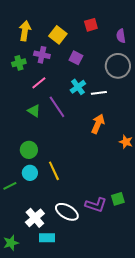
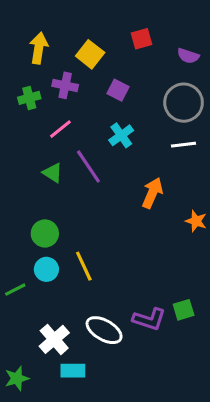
purple semicircle: (121, 36) -> (188, 56), turned -64
white line: (99, 93) -> (184, 145), moved

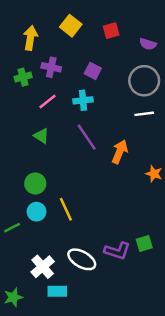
yellow square: (90, 54) -> (71, 26), moved
cyan cross: (121, 135) -> (83, 100), moved, turned 30
purple line: (88, 166) -> (87, 137), moved

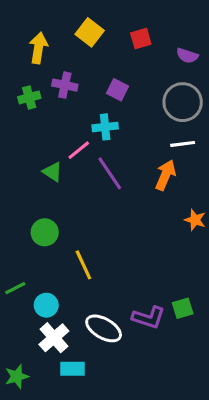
pink line: (48, 102) -> (79, 150), moved
orange arrow: (120, 152) -> (166, 175), moved
cyan circle: (37, 212) -> (46, 305), moved

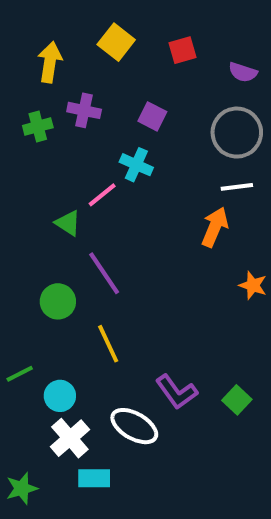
cyan cross: (105, 127) -> (136, 165), turned 30
purple line: (110, 173) -> (104, 273), moved
green square: (183, 308) -> (237, 400), turned -30
purple L-shape: (149, 318) -> (177, 392), moved, turned 36

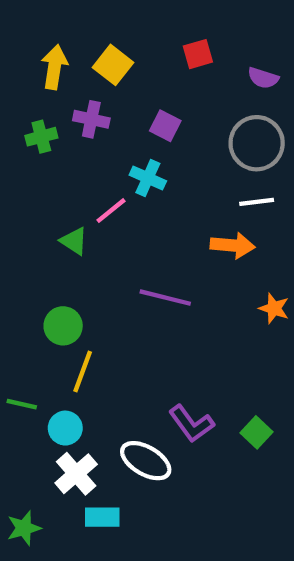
yellow square: (116, 42) -> (113, 65), moved
orange arrow: (215, 227) -> (233, 245), turned 72
purple line: (104, 273) -> (165, 298), moved, turned -42
yellow line: (108, 344) -> (83, 371), moved, turned 45
green line: (20, 374) -> (22, 404), turned 40

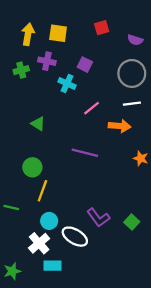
yellow square: (113, 65) -> (58, 33), turned -30
cyan cross: (148, 178) -> (67, 84), moved
pink line: (111, 211) -> (92, 108), moved
cyan circle: (65, 428) -> (49, 221), moved

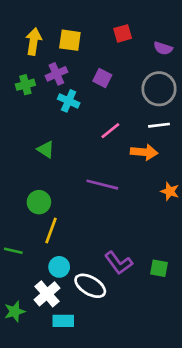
purple cross: (47, 61) -> (56, 74), turned -36
cyan cross: (67, 84) -> (69, 101), moved
green square: (132, 222) -> (159, 268), turned -32
green star: (12, 271) -> (15, 311), moved

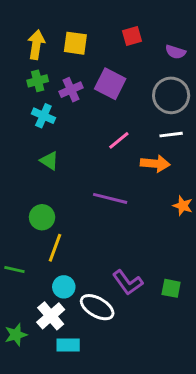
purple cross: (56, 74) -> (71, 90), moved
purple square: (102, 78) -> (110, 84), size x1.5
green cross: (25, 85) -> (38, 81), moved
cyan cross: (69, 101) -> (43, 116), moved

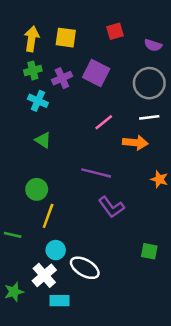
purple L-shape: (128, 283) -> (111, 207), moved

